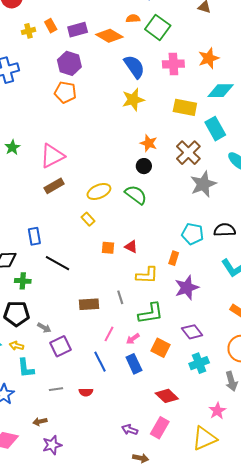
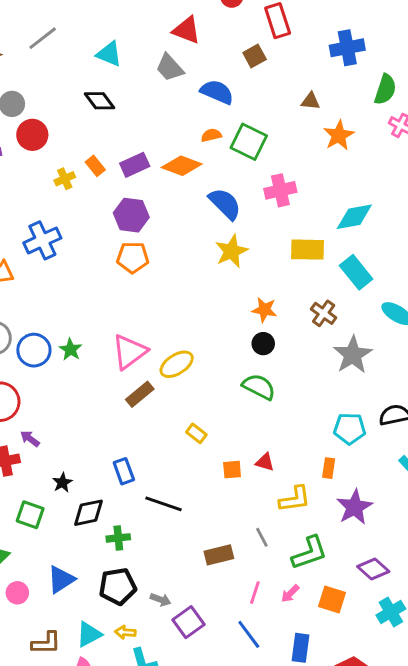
orange star: (209, 58) -> (339, 135), moved
brown cross: (188, 153) -> (324, 313), size x0.7
yellow ellipse: (99, 191) -> (177, 364), moved
blue rectangle: (134, 364) -> (300, 648), moved, turned 42

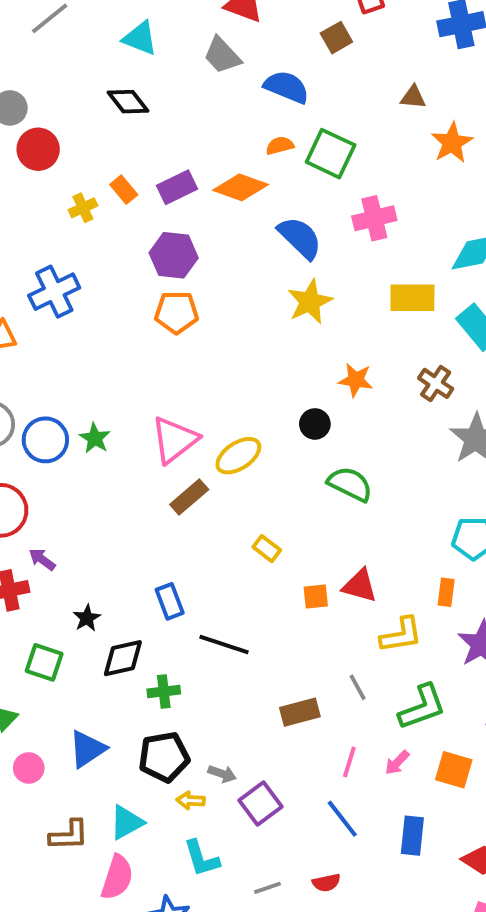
black circle: (263, 344) -> (315, 424), moved
red triangle: (265, 462) -> (360, 586), size x1.4
yellow arrow: (125, 632) -> (191, 800), moved

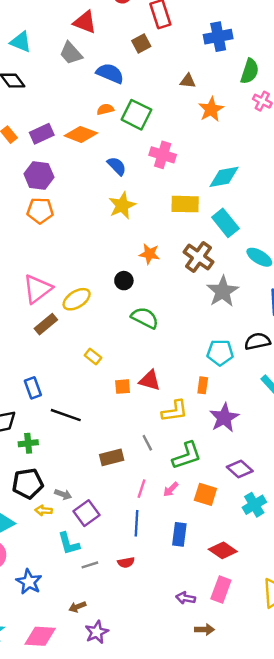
pink cross: (374, 218) -> (163, 155), turned 30
blue semicircle: (300, 238) -> (117, 166), size x0.7
brown cross: (436, 383) -> (198, 257), size x1.4
blue line: (342, 819) -> (136, 523), turned 40
cyan L-shape: (201, 858) -> (69, 544), moved

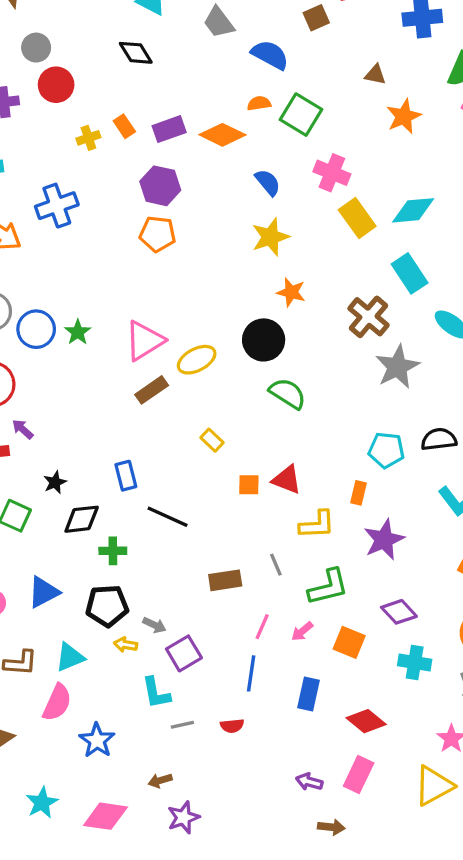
yellow rectangle: (185, 204) -> (357, 218), moved, turned 48
orange star: (149, 254) -> (291, 292), moved
black circle: (124, 281) -> (264, 340), size x1.6
cyan cross: (254, 505) -> (415, 662), turned 35

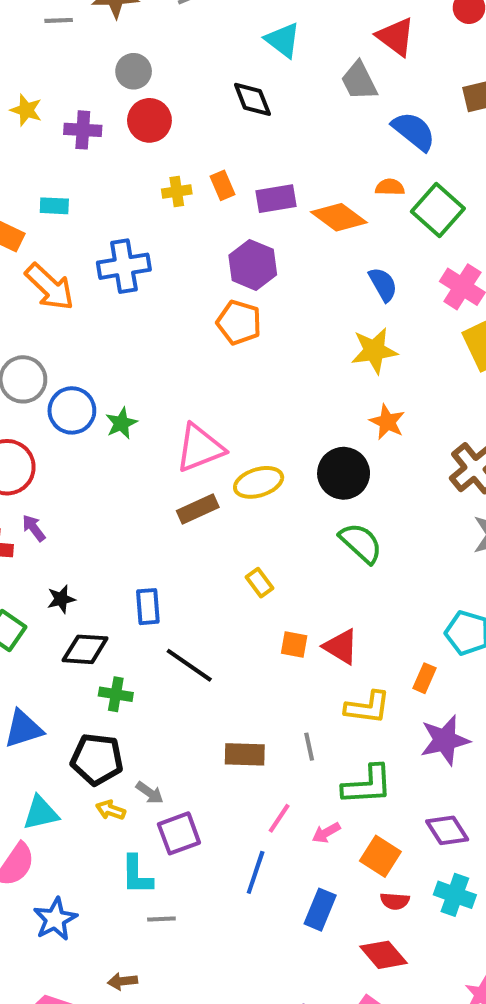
red semicircle: (232, 726) -> (395, 901), moved

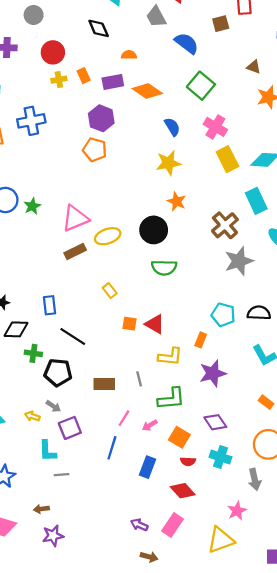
red circle: (149, 120) -> (53, 52), moved
orange semicircle: (390, 187) -> (129, 55), moved
green semicircle: (361, 543) -> (164, 268), turned 140
black pentagon: (97, 759) -> (58, 373), moved

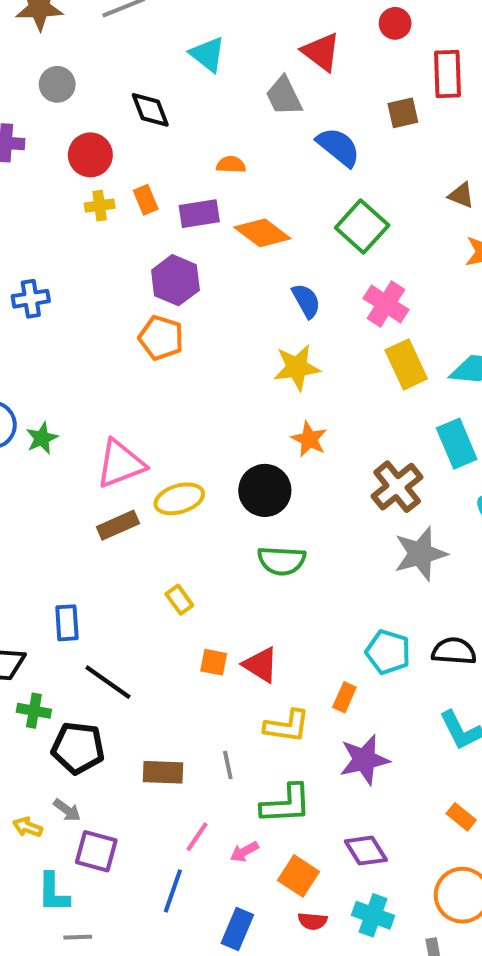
black diamond: (99, 28) -> (150, 110), moved
blue cross: (31, 121) -> (31, 299), moved, size x0.7
purple square: (70, 428) -> (96, 851), turned 35

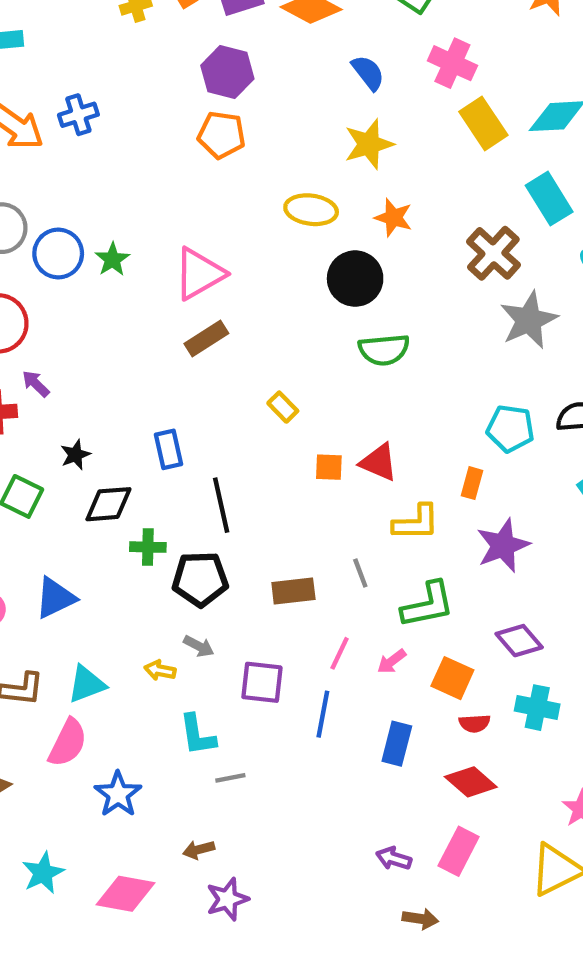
yellow ellipse: (179, 499) -> (311, 210), moved, turned 33
black line: (108, 682) -> (221, 505), turned 51
purple square: (96, 851) -> (262, 682), moved

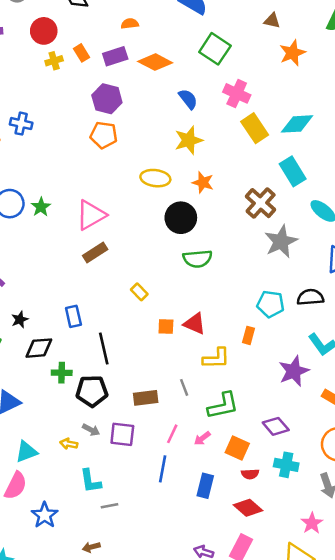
blue cross: (78, 115) -> (21, 124), turned 30
purple star: (503, 545) -> (294, 371), moved
purple square: (262, 682) -> (122, 434), moved

